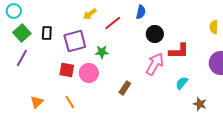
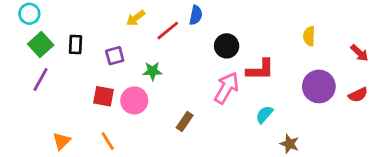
blue semicircle: (141, 12) -> (196, 15), moved
purple square: (75, 41) -> (115, 56), size x0.6

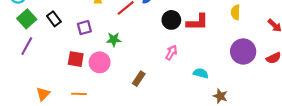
black rectangle: (76, 45) -> (54, 19), turned -40
red L-shape: (260, 70) -> (197, 22), moved
pink arrow: (227, 88) -> (171, 53), size x0.6
cyan semicircle: (264, 114) -> (201, 73), turned 64
orange line: (108, 141) -> (79, 94), turned -56

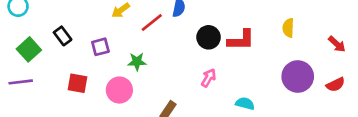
green square: (27, 19) -> (29, 49), moved
purple line: (27, 46) -> (21, 82), moved, turned 54
red square: (76, 59) -> (77, 83), moved

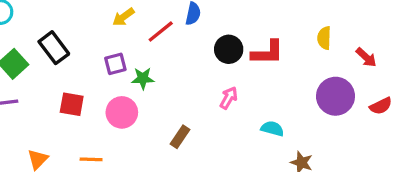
black rectangle: (63, 36) -> (54, 48), size x1.4
red arrow: (337, 44) -> (366, 57), moved
purple square: (100, 47) -> (115, 64), moved

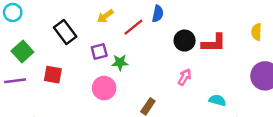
black rectangle: (54, 48) -> (65, 32), moved
red square: (72, 104) -> (53, 75), moved

